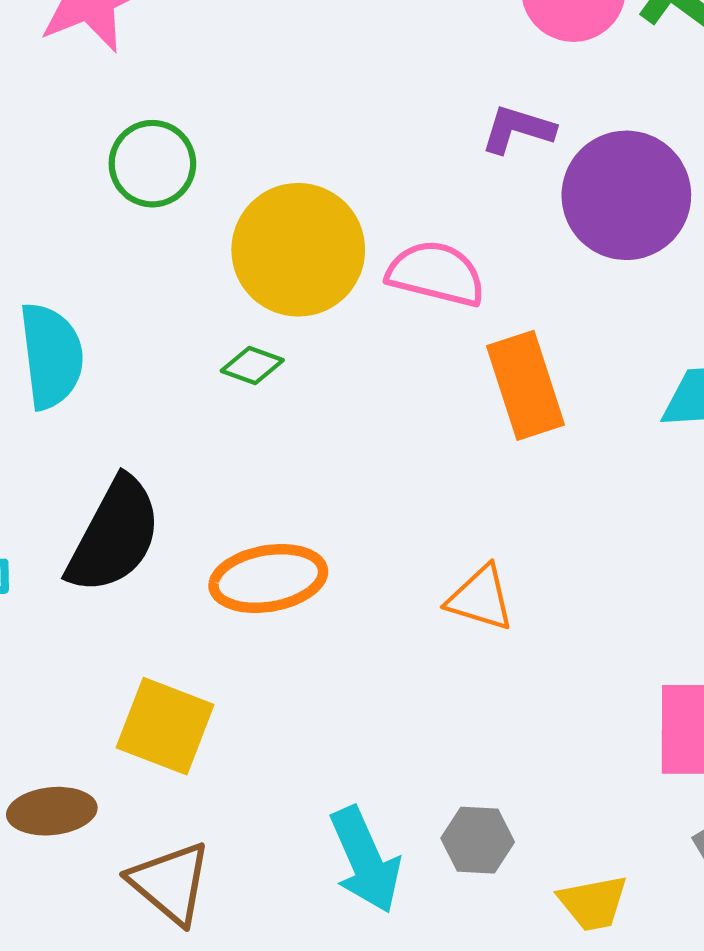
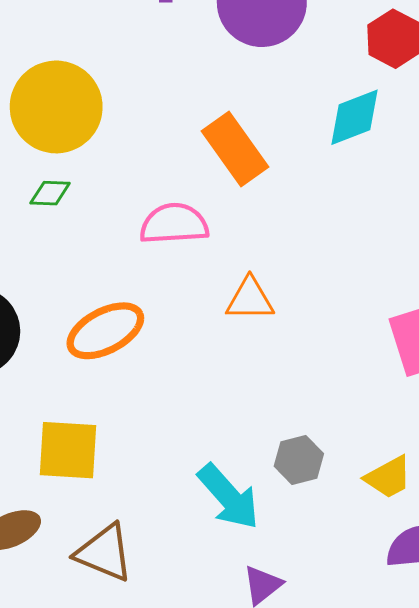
pink semicircle: (436, 274) -> (174, 224), moved

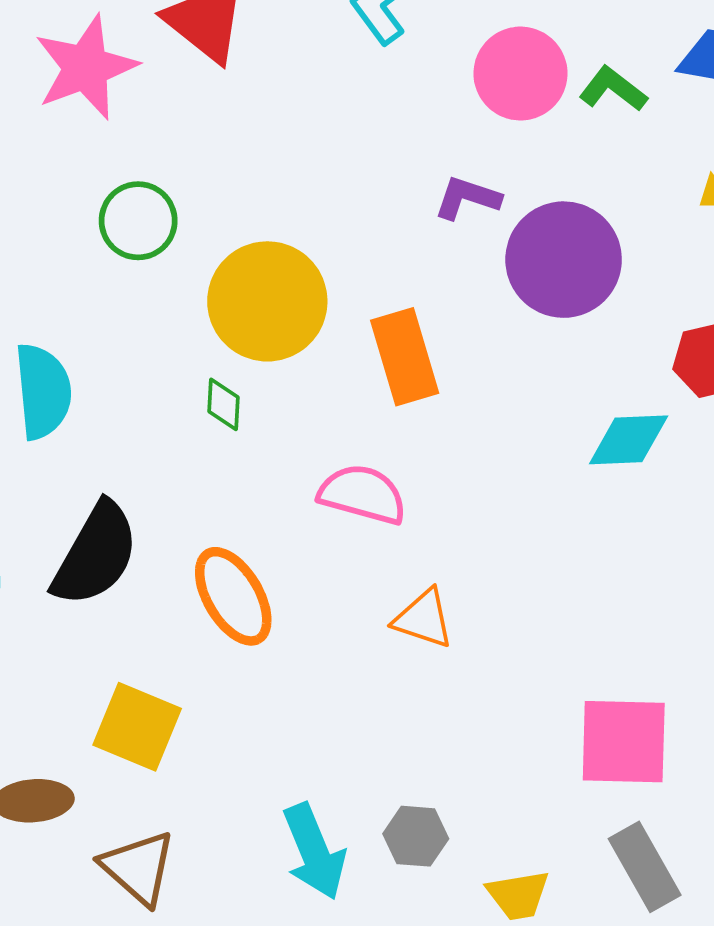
orange rectangle: (235, 149) -> (405, 357), moved
green diamond: (50, 193) -> (223, 404), turned 72
orange ellipse: (105, 331) -> (233, 596), turned 68

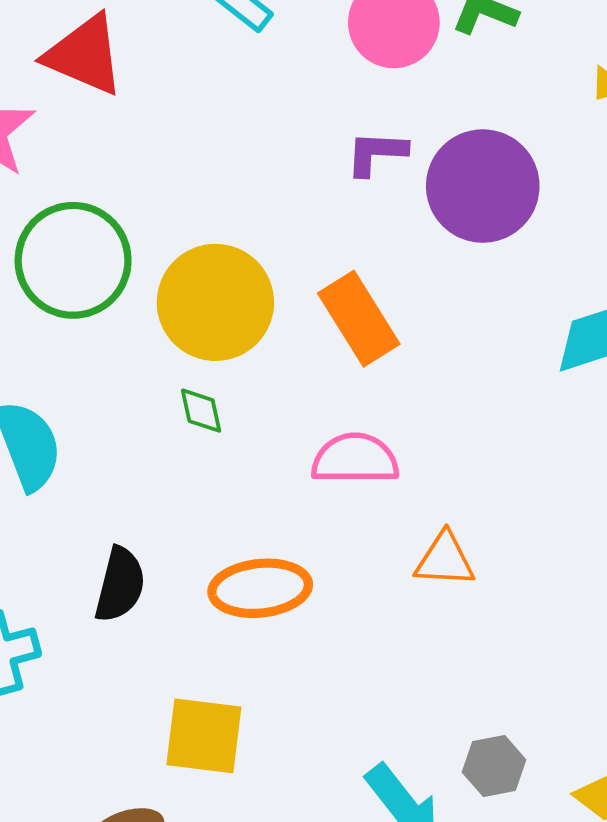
green circle: (138, 221) -> (73, 260), size x1.5
black semicircle: (96, 554) -> (120, 585), size x0.7
orange ellipse: (233, 596) -> (260, 588), turned -50

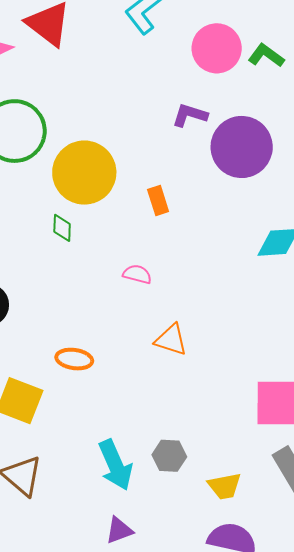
orange rectangle: (359, 319) -> (158, 200), size x0.6
pink semicircle: (355, 459) -> (137, 274), size x0.6
orange ellipse: (260, 588) -> (74, 359), moved, size x0.7

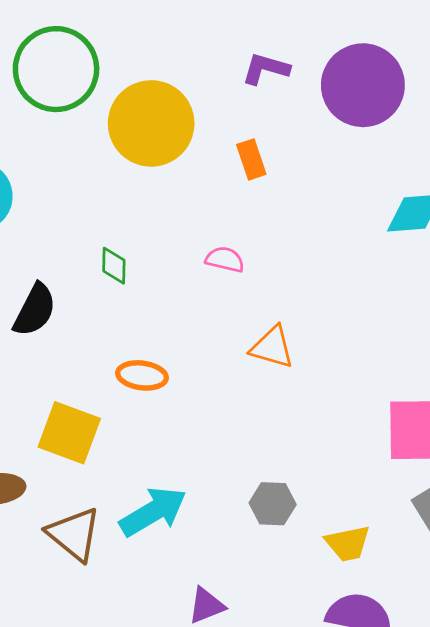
purple L-shape: (190, 115) -> (266, 69), moved
green diamond: (62, 228) -> (114, 266), moved
cyan arrow: (115, 465) -> (153, 512), moved, turned -96

